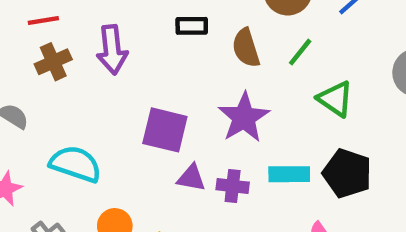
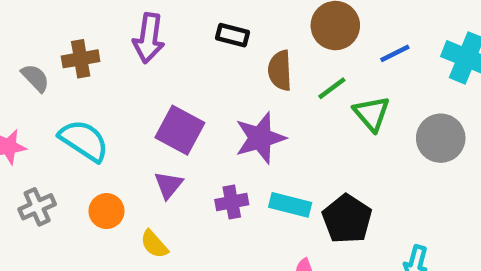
brown cross: (53, 62) -> (81, 59), moved
green triangle: (335, 99) -> (372, 114), moved
purple triangle: (191, 178) -> (168, 185), moved, turned 44
purple cross: (233, 186) -> (232, 202), turned -32

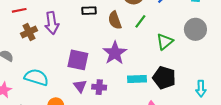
brown cross: (81, 59) -> (29, 32), moved
green triangle: (372, 114) -> (165, 42), moved, turned 48
purple cross: (232, 202) -> (99, 87), moved, turned 32

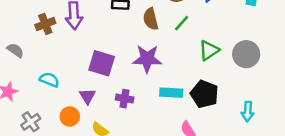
gray circle: (195, 29) -> (246, 54), moved
purple star: (115, 53) -> (147, 59), turned 30
cyan semicircle: (36, 77) -> (49, 80), size x0.7
purple triangle: (80, 86) -> (87, 96), moved

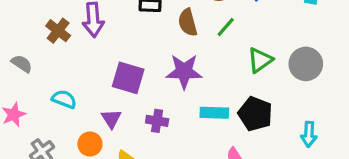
brown cross: (45, 24) -> (58, 31), turned -30

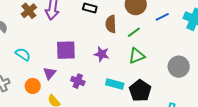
green triangle: (260, 60) -> (137, 56), moved
purple star: (184, 71) -> (102, 54), size x0.7
purple square: (128, 78) -> (66, 50), turned -30

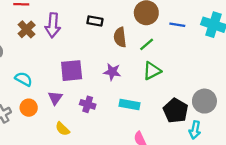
blue line: (162, 17) -> (177, 25), turned 40
gray circle: (179, 67) -> (204, 101), moved
orange circle: (33, 86) -> (29, 108), moved
black pentagon: (140, 91) -> (176, 111), moved

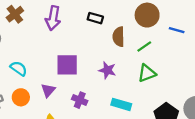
brown cross: (27, 29) -> (15, 14), moved

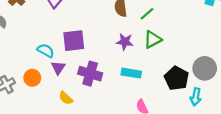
cyan semicircle: (19, 68) -> (46, 51), moved
purple star: (107, 70) -> (125, 42), moved
purple cross: (80, 100) -> (90, 74), size x1.5

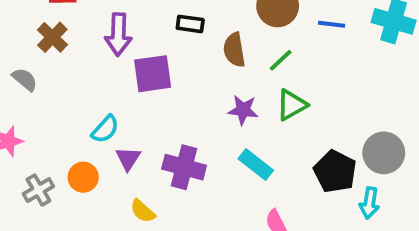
purple square: (74, 41) -> (153, 74), moved
cyan semicircle: (46, 51) -> (105, 129), turned 105
cyan rectangle: (131, 73) -> (256, 164), turned 30

